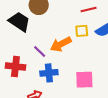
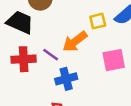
red cross: (15, 66) -> (24, 59), moved
pink square: (84, 80) -> (114, 60), moved

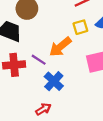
blue cross: (66, 79) -> (54, 81), turned -30

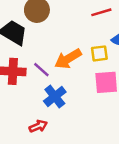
yellow square: (80, 27) -> (99, 53), moved

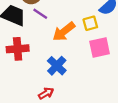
purple line: (41, 70) -> (40, 14), moved

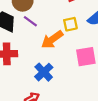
yellow square: (90, 23) -> (70, 24), moved

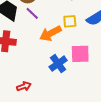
blue cross: (44, 72) -> (58, 64), moved

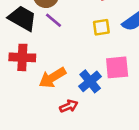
orange arrow: (50, 33) -> (52, 78), moved
red arrow: (24, 86) -> (69, 106), moved

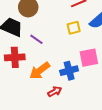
purple line: (53, 20) -> (36, 39), moved
blue cross: (90, 81) -> (69, 71), turned 30

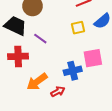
orange arrow: (40, 71) -> (37, 82), moved

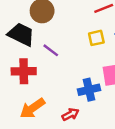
orange arrow: (37, 82) -> (32, 108), moved

